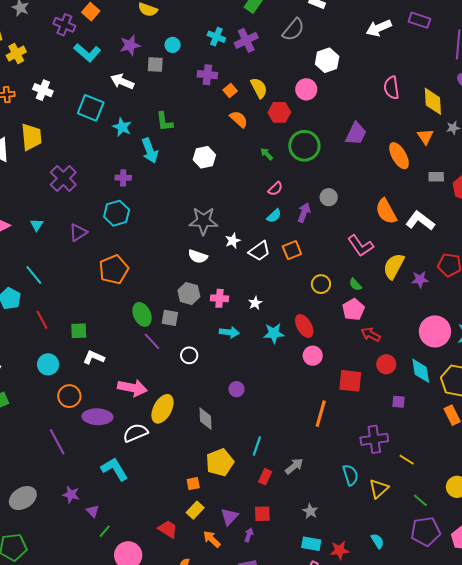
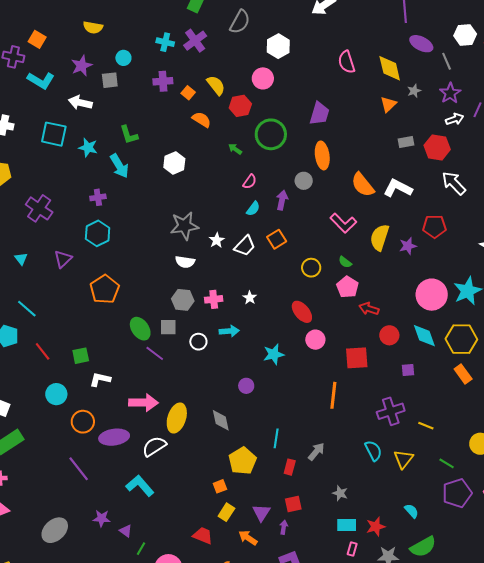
orange triangle: (425, 137) -> (388, 104), turned 30
orange ellipse: (399, 156) -> (322, 155), moved, turned 32
cyan star: (274, 333) -> (274, 354), moved
white circle: (189, 355) -> (198, 342), moved

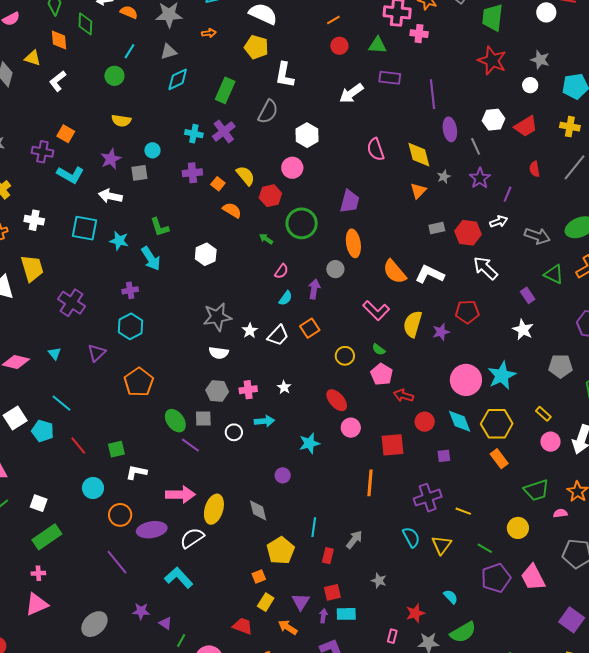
purple ellipse: (421, 44) -> (450, 129), turned 55
white arrow: (455, 119) -> (499, 222), moved
cyan rectangle: (347, 525) -> (346, 614), moved

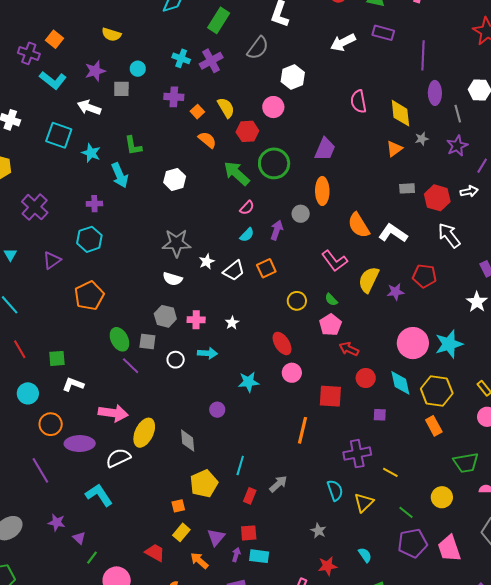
green arrow: (266, 239) -> (237, 173), size x2.0
gray star: (379, 581) -> (318, 531), moved

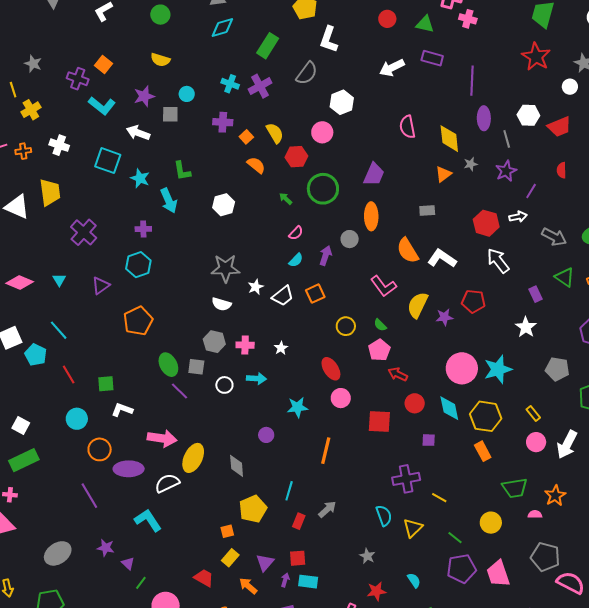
green arrow: (237, 173) -> (286, 199), size x0.5
gray rectangle: (407, 188) -> (427, 210), moved
orange line: (302, 430) -> (326, 451), moved

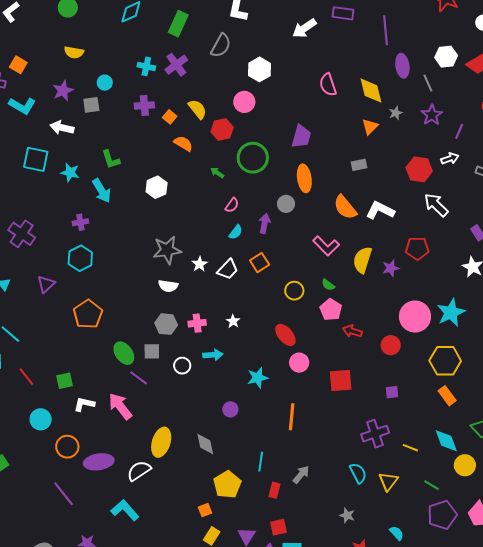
red circle: (415, 403) -> (391, 345), moved
cyan diamond: (449, 408) -> (446, 441), moved
pink arrow: (162, 438) -> (120, 406), moved, turned -128

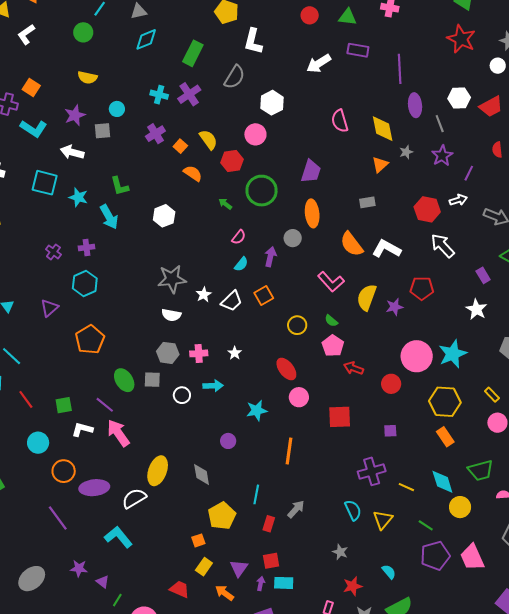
purple cross: (144, 106) -> (155, 134), turned -30
purple cross: (22, 234) -> (53, 252), moved, size x0.6
purple line: (138, 378) -> (105, 405), moved

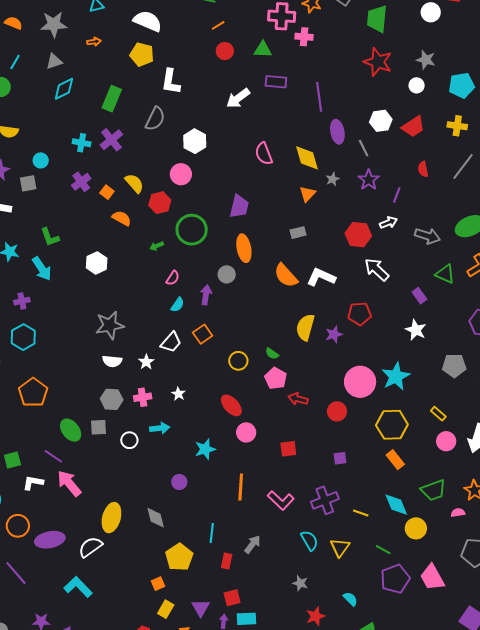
green arrow: (225, 204) -> (157, 246), turned -56
pink L-shape: (331, 282) -> (281, 500), moved
white star: (204, 295) -> (146, 362), moved
red square: (340, 417) -> (288, 449), size x0.7

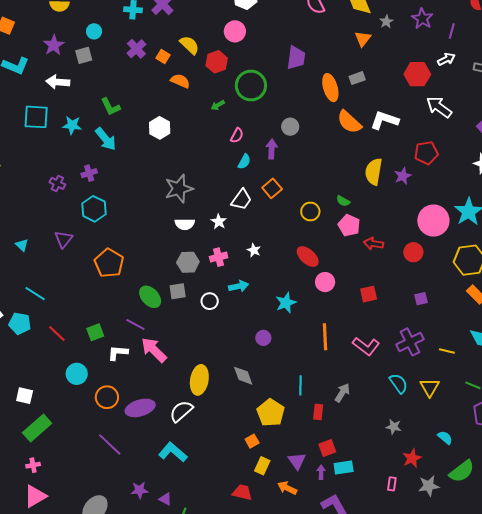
orange ellipse: (244, 248) -> (330, 88), moved

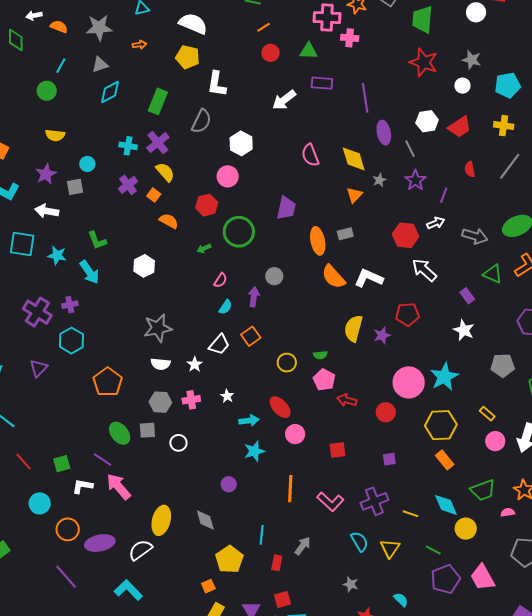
yellow semicircle: (190, 45) -> (165, 172), moved
purple cross: (57, 183) -> (37, 312), size x1.8
green semicircle: (343, 201) -> (320, 355), turned -40
orange pentagon: (109, 263) -> (108, 382), moved
cyan arrow: (239, 286) -> (249, 421), moved

